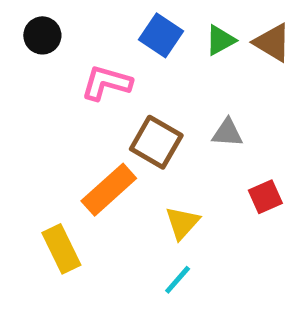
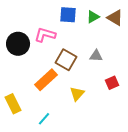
black circle: (42, 35) -> (18, 44), moved, size x1.5
blue square: (161, 35) -> (68, 15), turned -30
yellow rectangle: (61, 249) -> (13, 104), moved
cyan line: (178, 280) -> (44, 119), moved

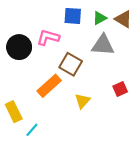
gray triangle: (96, 56) -> (103, 45), moved, size x1.6
cyan line: (44, 119) -> (32, 130), moved

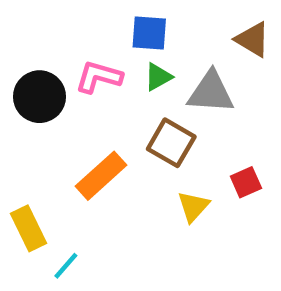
green triangle: (100, 18) -> (158, 77), moved
brown square: (71, 64) -> (171, 143), moved
yellow triangle: (82, 101) -> (193, 206), moved

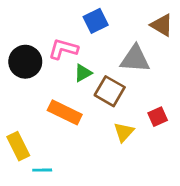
blue square: (149, 33) -> (96, 21), turned -30
green triangle: (158, 77) -> (83, 73), moved
orange rectangle: (101, 176) -> (65, 112), turned 68
cyan line: (66, 266) -> (42, 170), turned 48

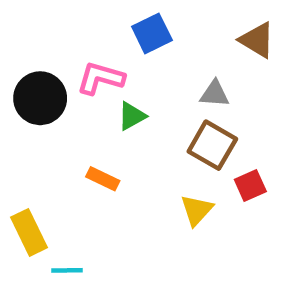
gray triangle: (135, 59) -> (215, 94), size x0.6
brown square: (110, 91) -> (212, 145), moved
orange rectangle: (65, 112) -> (103, 179), size x0.6

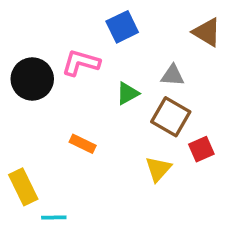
green triangle: (132, 116) -> (128, 93), moved

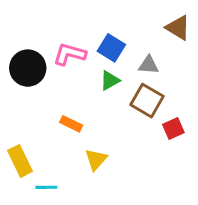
blue square: (122, 27) -> (111, 48), moved, turned -32
yellow triangle: (158, 169) -> (96, 159), moved

